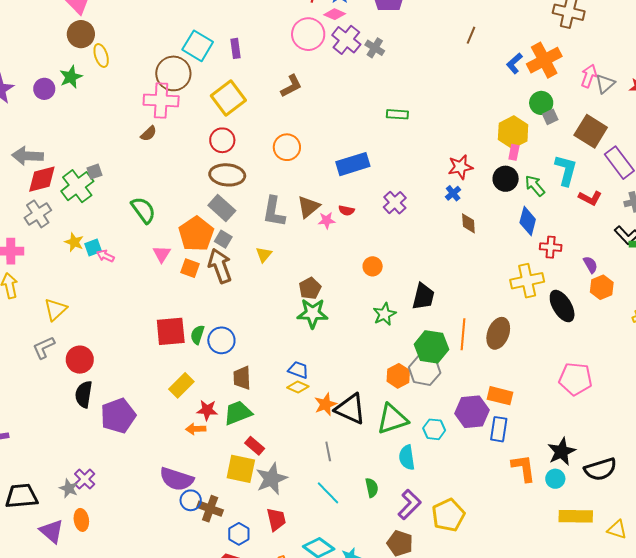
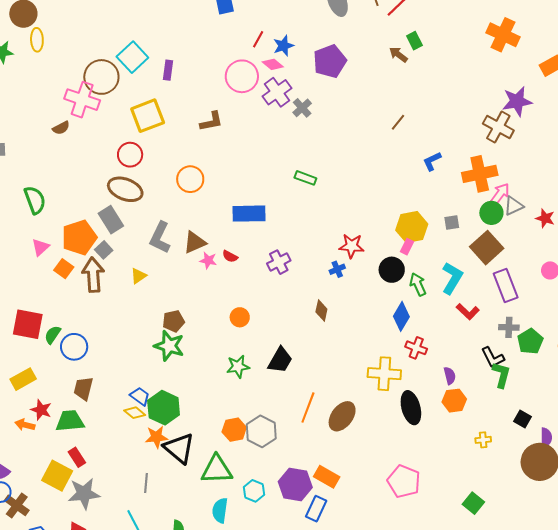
orange cross: (544, 60) -> (480, 174), moved
green circle: (541, 103) -> (491, 213), moved
brown diamond: (468, 223) -> (321, 310), moved
green hexagon: (431, 347) -> (164, 408), moved

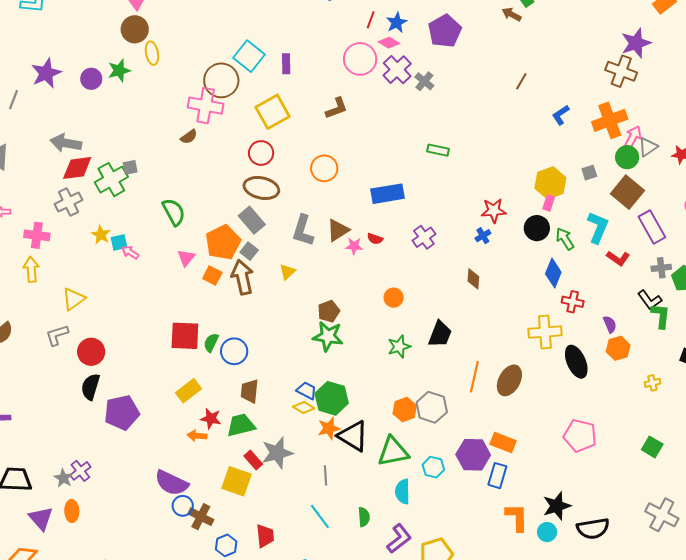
gray star: (84, 494) -> (277, 453), moved

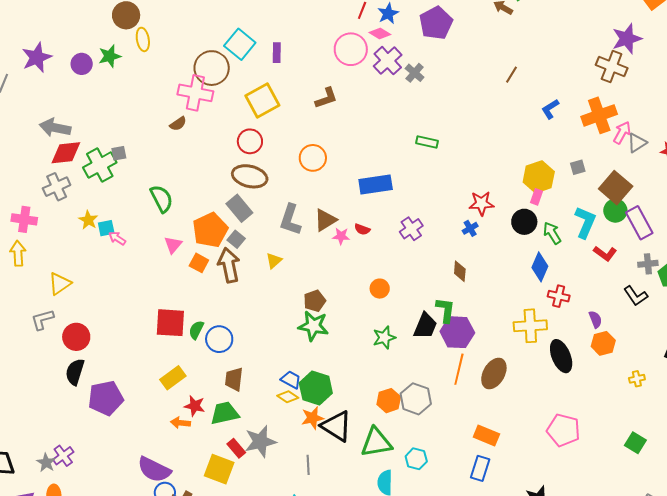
green circle: (627, 157) -> (615, 211), moved
green L-shape: (661, 316) -> (445, 310), moved
purple hexagon: (473, 455) -> (457, 332), moved

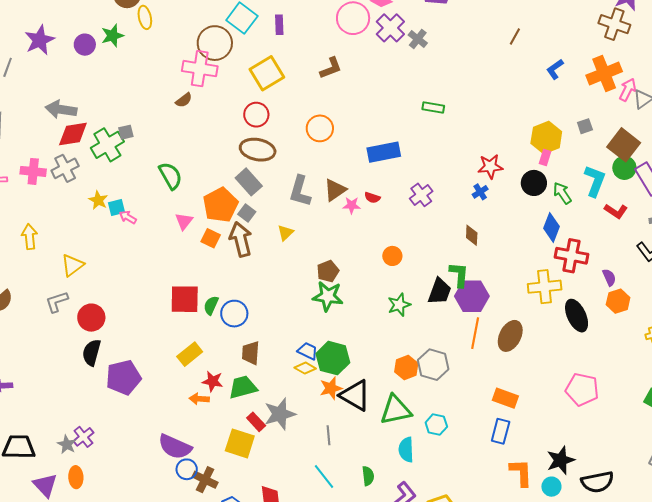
pink cross: (24, 219) -> (33, 171), moved
red cross: (559, 296) -> (571, 256), size x1.5

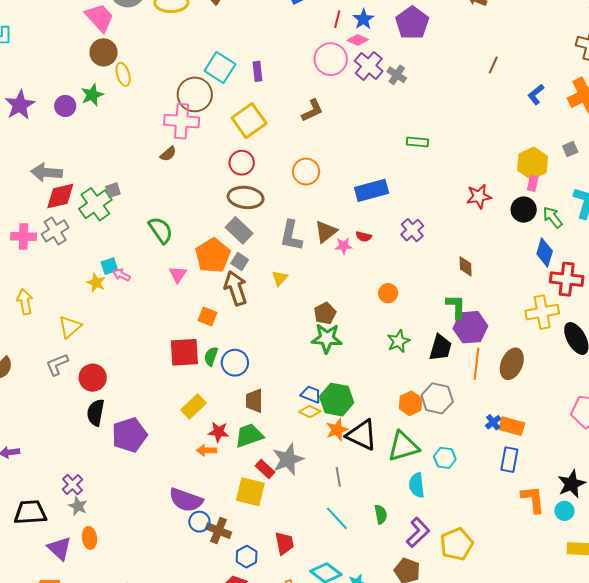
blue cross: (480, 192) -> (493, 422), moved
yellow star: (98, 200) -> (96, 283), moved
orange square: (211, 238) -> (208, 316), moved
black trapezoid: (440, 291) -> (441, 348), moved
purple cross: (83, 437) -> (72, 485), moved

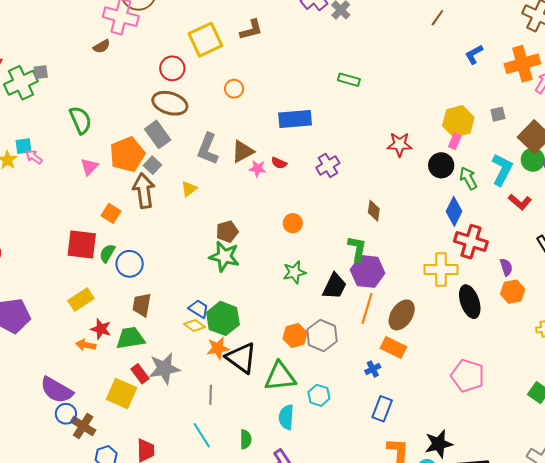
yellow square: (249, 121) -> (205, 40), moved
orange circle: (306, 172) -> (234, 89), size x0.7
orange rectangle: (512, 426) -> (393, 347), moved

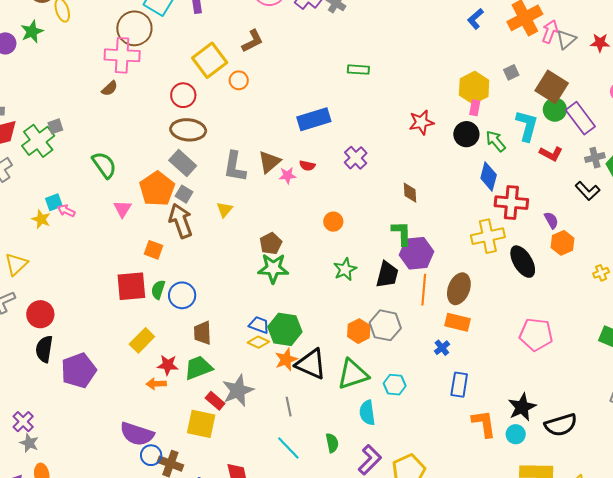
orange circle: (234, 89) -> (239, 80), moved

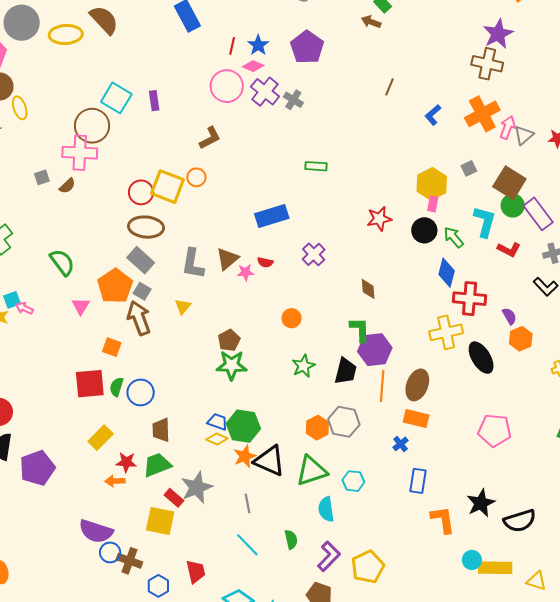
yellow square: (210, 60) -> (167, 187), moved, turned -32
gray square: (55, 126) -> (42, 177), moved
cyan circle: (516, 434) -> (472, 560), moved

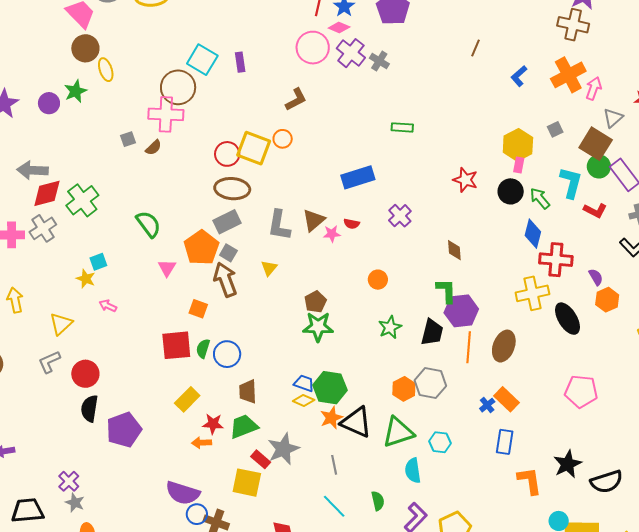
gray triangle: (524, 135) -> (613, 118), moved
red star: (379, 219) -> (465, 180), turned 30
gray rectangle: (141, 260) -> (227, 222), turned -68
pink arrow: (24, 308) -> (108, 306), moved
orange rectangle: (416, 418) -> (506, 399), moved, turned 30

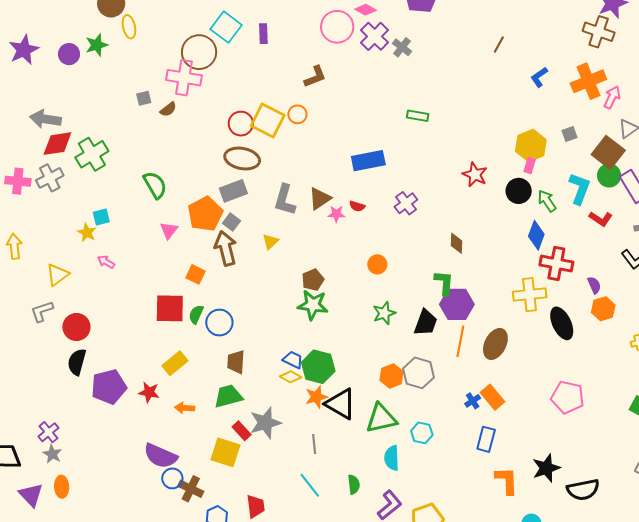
red star: (213, 424) -> (149, 392), moved

